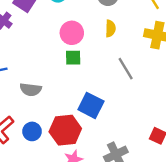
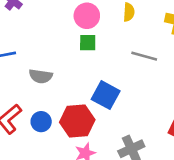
gray line: (126, 69) -> (144, 56), turned -45

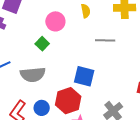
green square: (88, 43) -> (42, 44), moved, turned -32
gray semicircle: (41, 76) -> (33, 75), size x1.4

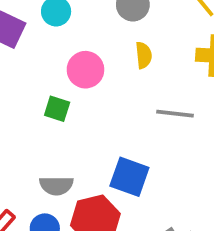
green square: (42, 44) -> (57, 109), turned -32
gray semicircle: (33, 75) -> (56, 185), moved, size x0.7

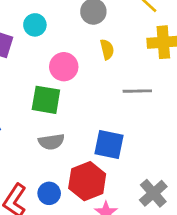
green square: (57, 109) -> (46, 100), size x1.5
gray semicircle: (56, 185) -> (51, 142), moved

